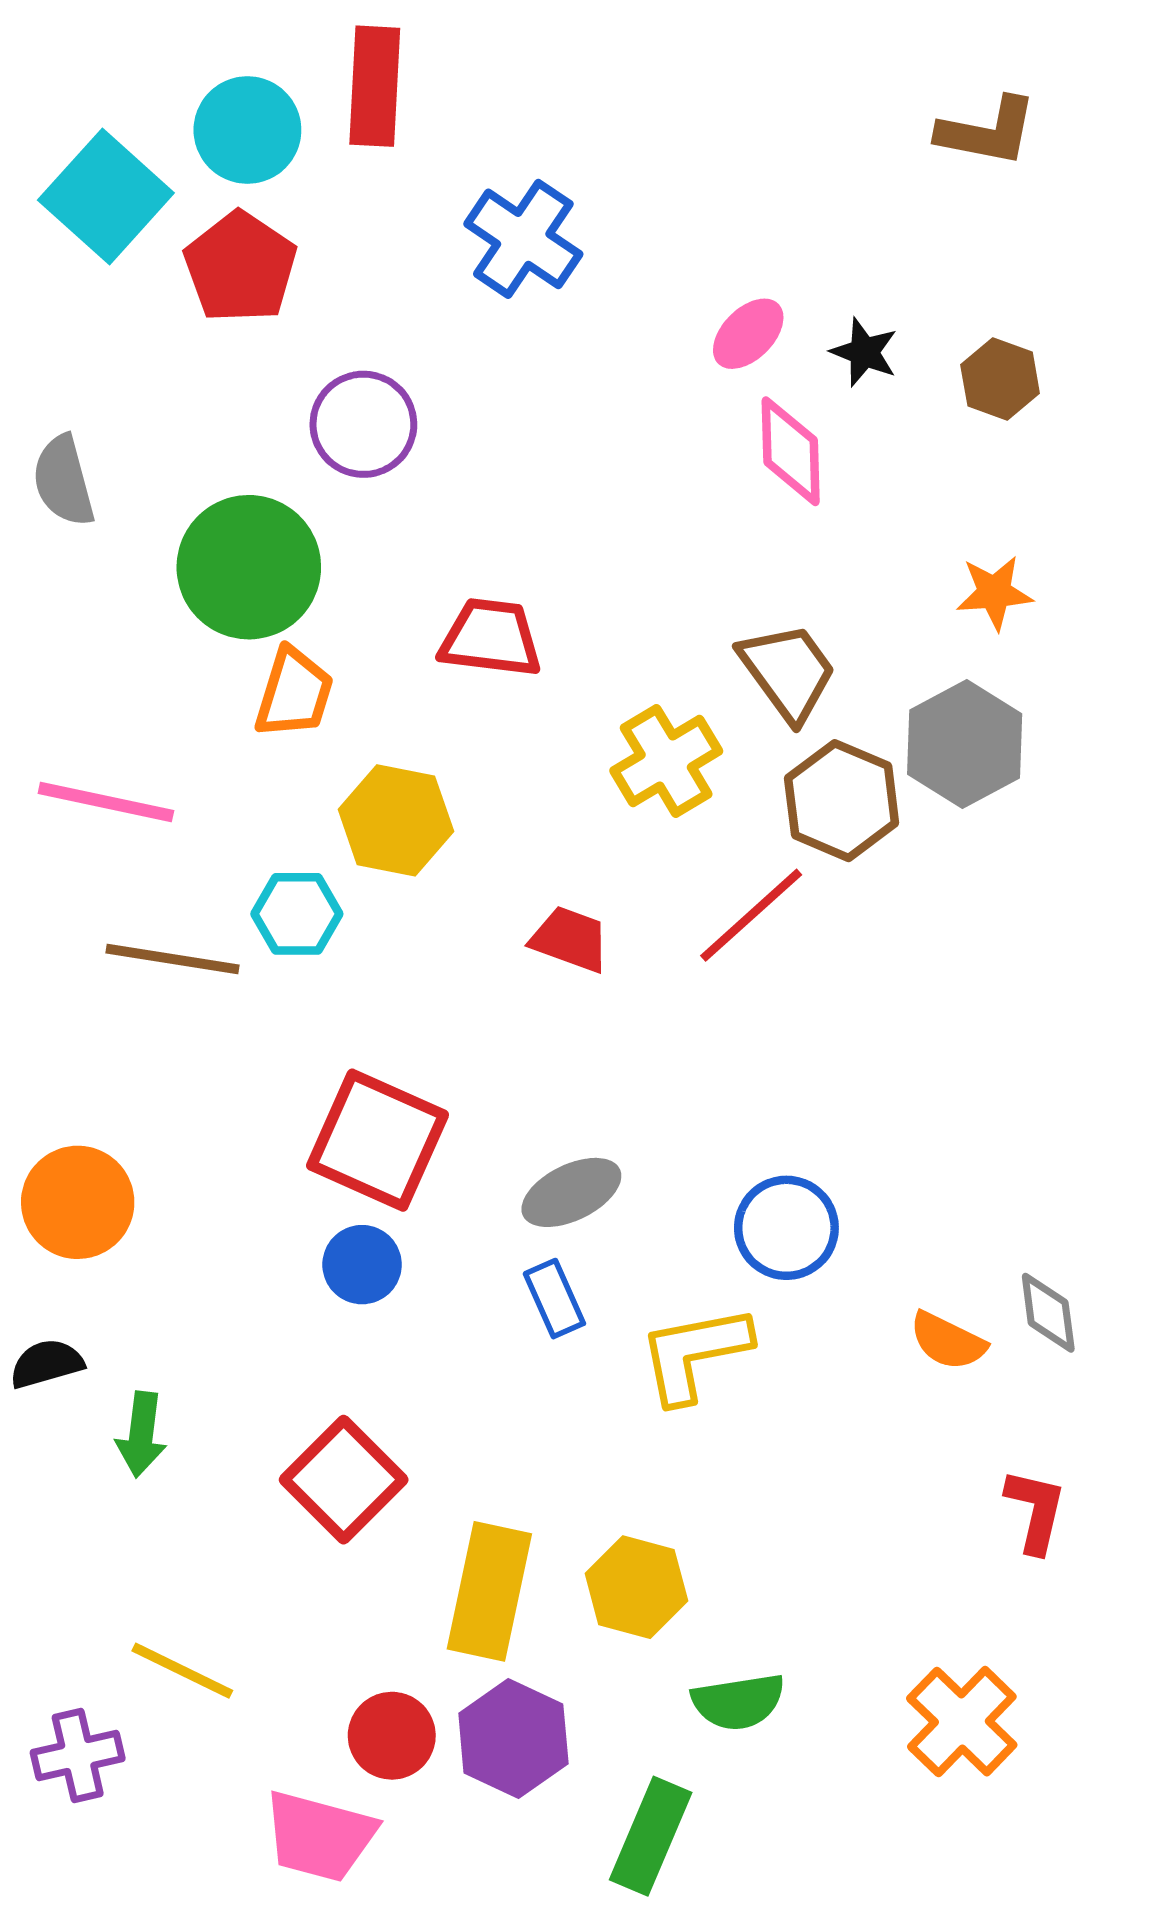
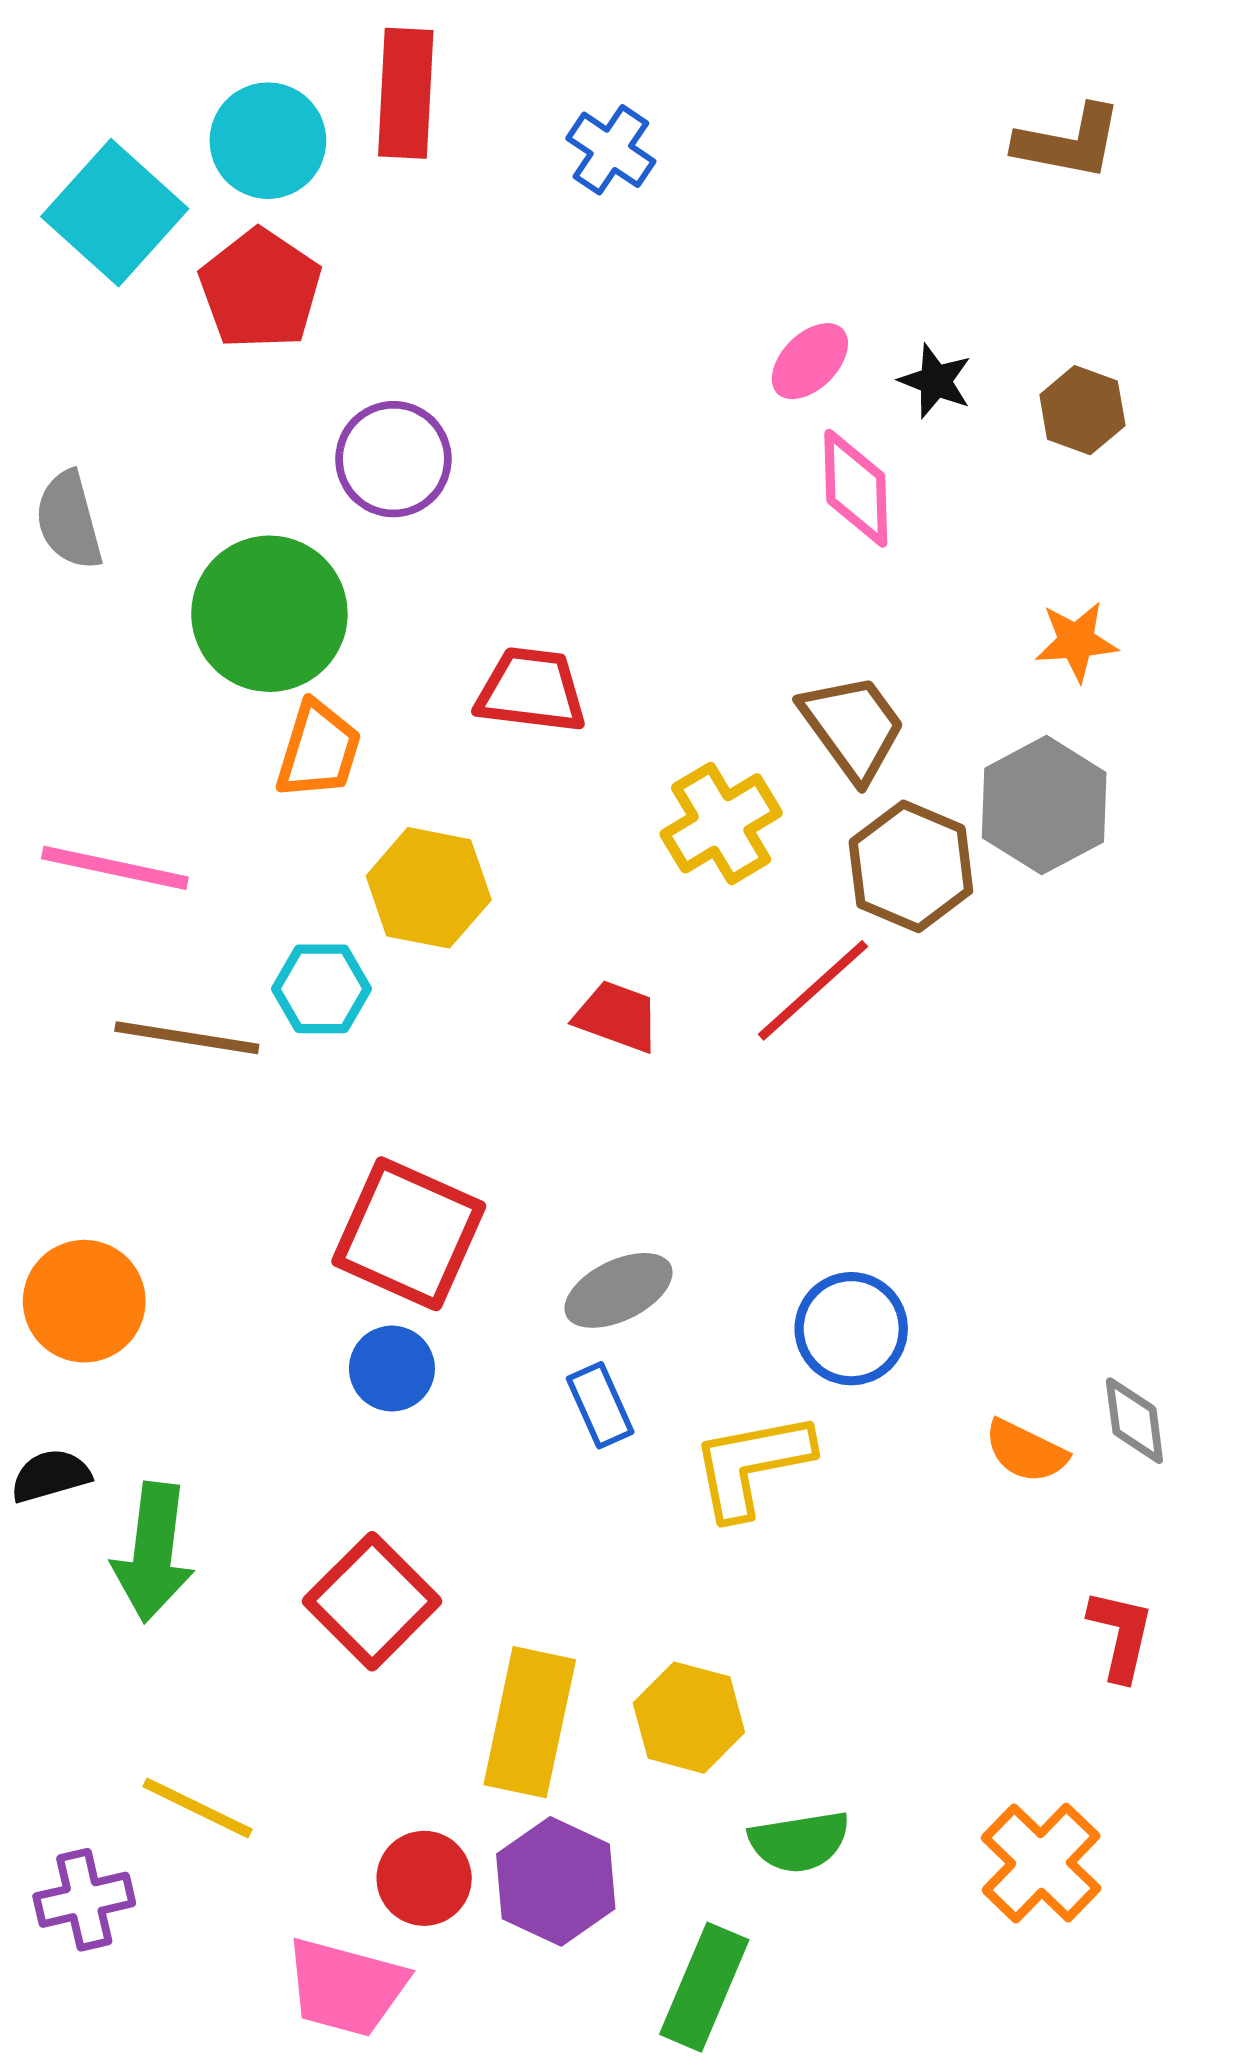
blue cross: (523, 239) -> (611, 150), moved, size x0.7
green arrow: (141, 1434) -> (153, 1552), size x1.5

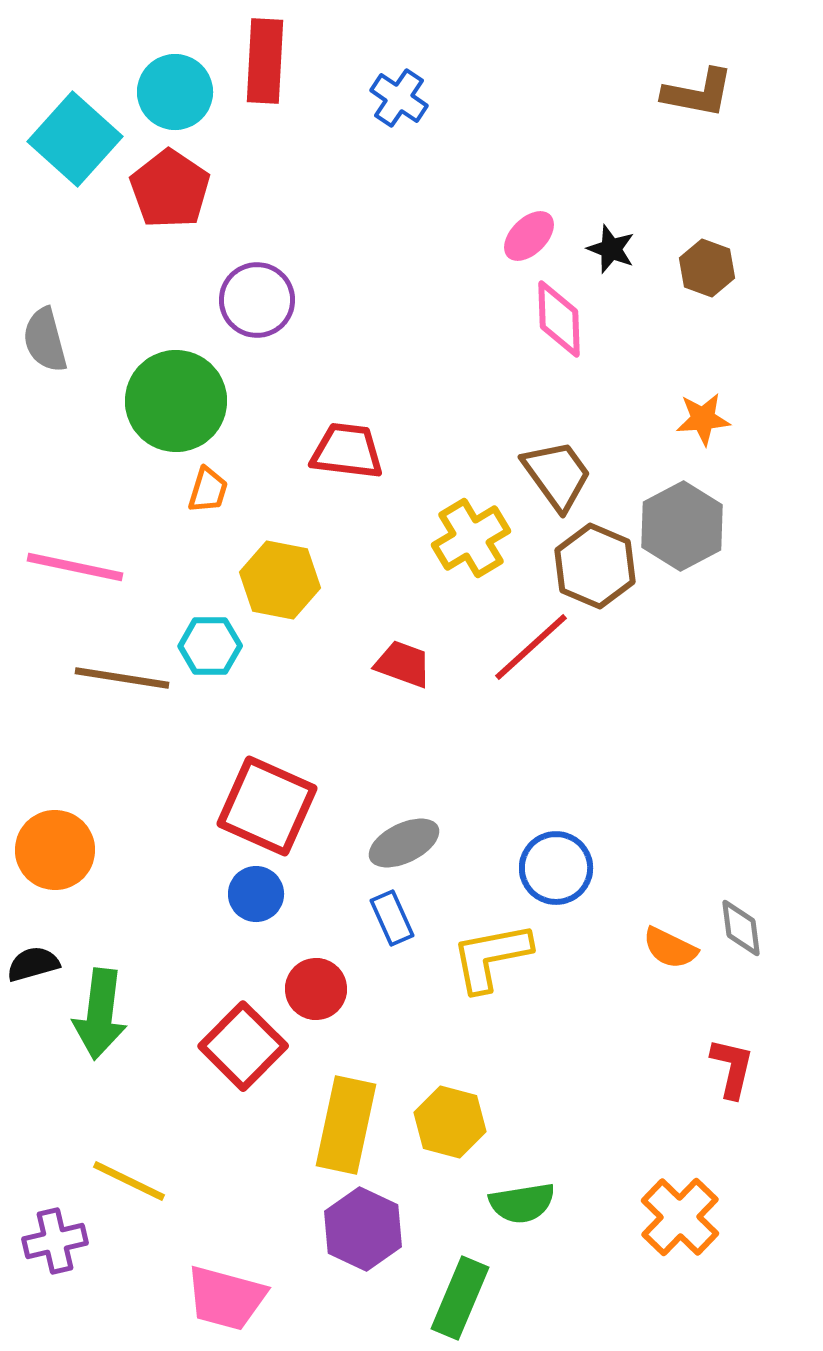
orange trapezoid: (318, 750) -> (208, 490), size x0.7
red circle: (424, 1878) -> (316, 989), moved

